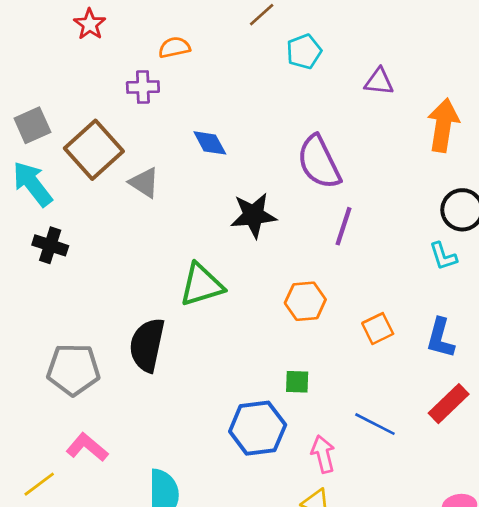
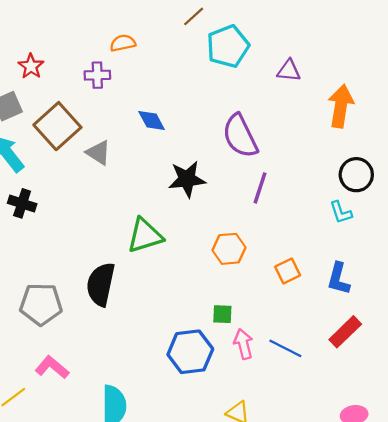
red star: (90, 24) -> (31, 66), moved
cyan pentagon: (304, 52) -> (228, 46), size x1.5
pink arrow: (323, 454) -> (243, 344), moved

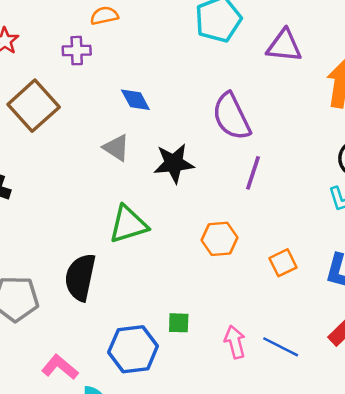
purple triangle: (289, 71) -> (284, 46), size x1.4
gray triangle: (98, 153) -> (116, 148), moved
green square: (222, 314) -> (179, 323), moved
blue hexagon: (190, 352) -> (133, 349), moved
pink L-shape: (52, 367) -> (60, 367), moved

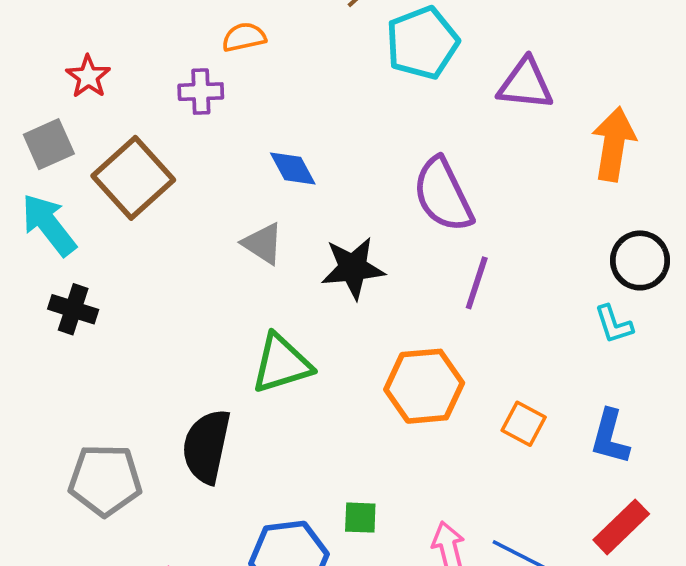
orange hexagon: (219, 239) -> (424, 386), size x1.4
orange square: (283, 263) -> (524, 424), turned -36

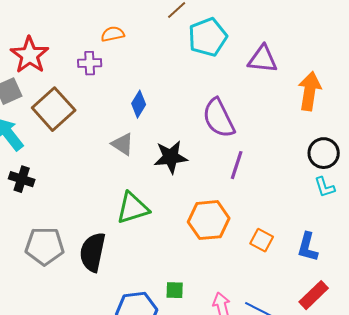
red star: (88, 77) -> (30, 55), size x1.6
blue diamond: (293, 168) -> (139, 104), turned 60
cyan L-shape: (614, 324) -> (325, 187), moved
gray pentagon: (105, 480) -> (45, 246), moved

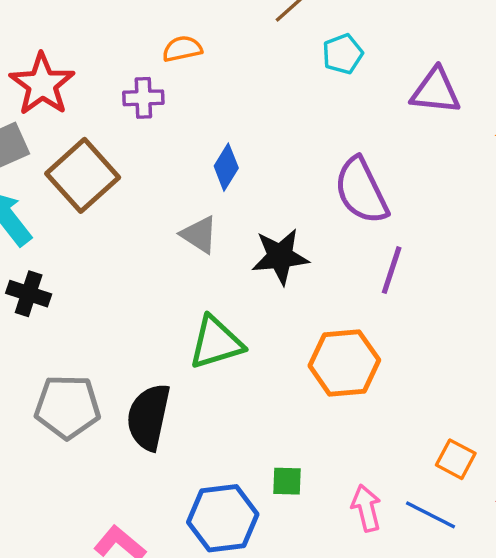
cyan pentagon: (208, 37) -> (343, 54), size x0.6
orange square: (262, 240) -> (456, 459), moved

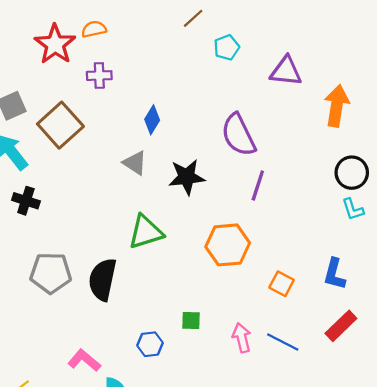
orange semicircle: (182, 49) -> (94, 29), moved
red star: (42, 84) -> (55, 44), moved
orange square: (456, 459) -> (282, 284), moved
blue hexagon: (223, 518) -> (150, 344), size x0.6

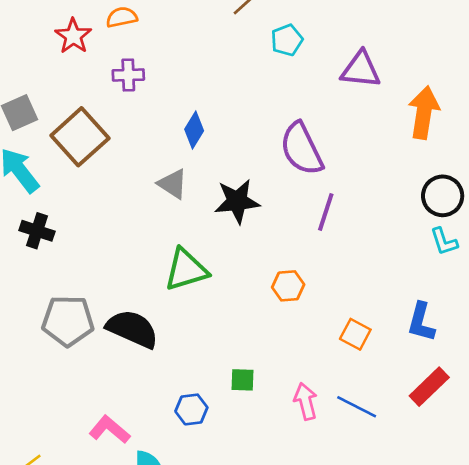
red star: (55, 44) -> (73, 36), size x0.7
orange hexagon: (228, 245) -> (288, 286), size x0.6
black semicircle: (103, 279) -> (132, 329), turned 102

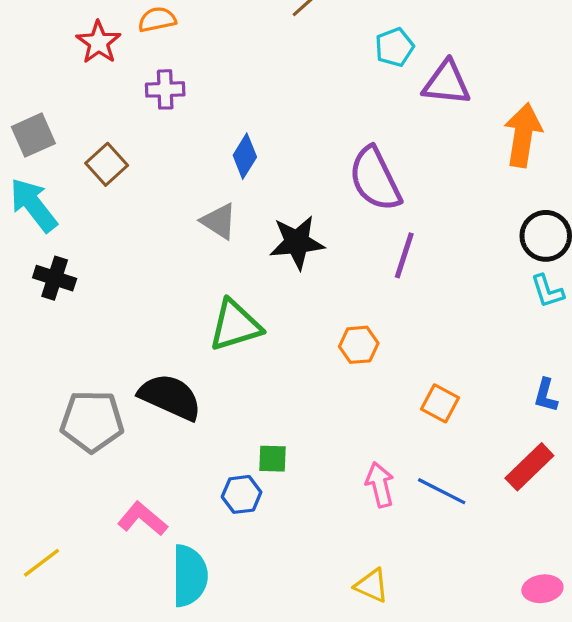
cyan pentagon: (287, 40) -> (394, 47), moved
brown square: (80, 137) -> (107, 164), size x0.6
gray pentagon: (68, 321) -> (92, 421), moved
blue L-shape: (421, 322) -> (546, 395), moved, size x0.7
green square: (242, 380) -> (273, 459), moved

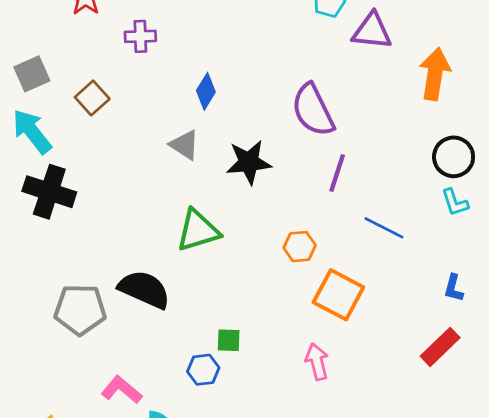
black cross: (55, 278) -> (49, 192), size x1.5
orange square: (440, 403) -> (338, 295), moved, size x1.6
blue line: (442, 491) -> (384, 228), moved

